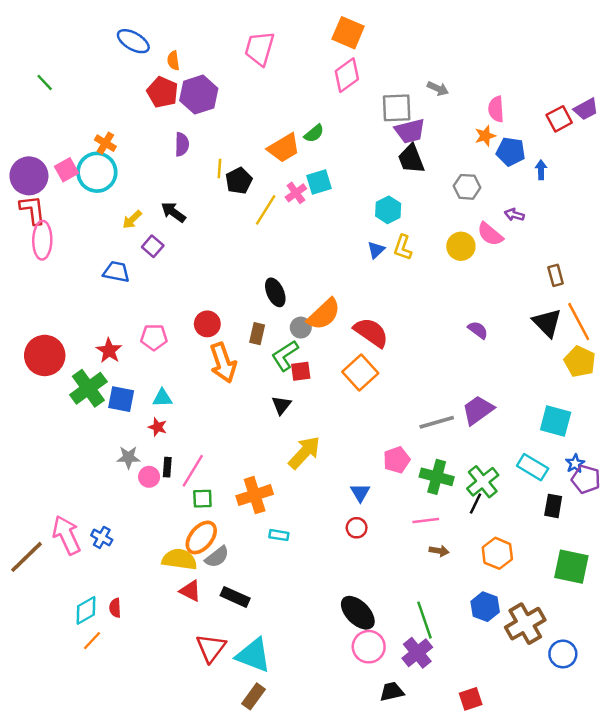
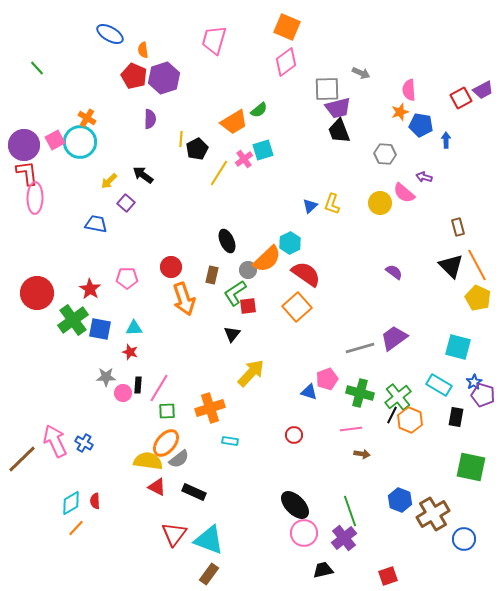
cyan hexagon: (388, 210) -> (290, 243), moved
blue triangle: (360, 493) -> (309, 392), moved, turned -42
orange hexagon: (497, 553) -> (410, 420), moved

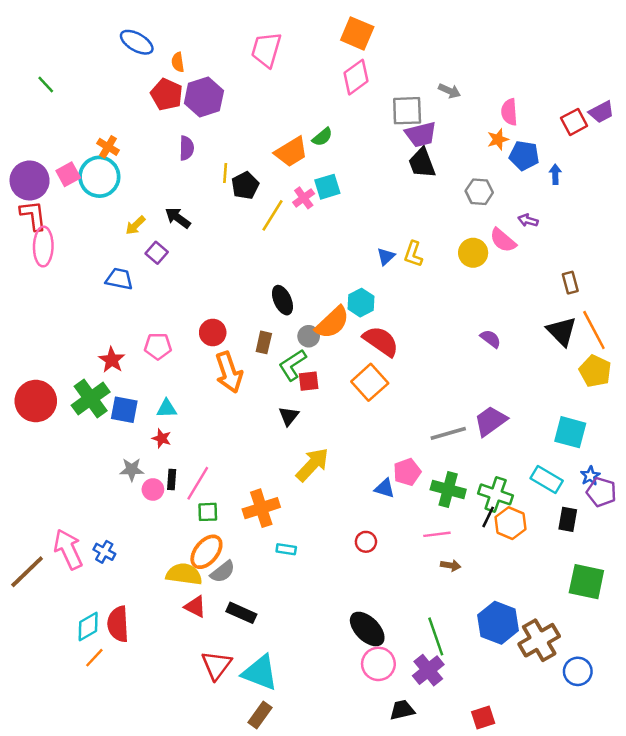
red circle: (37, 293) -> (36, 401), moved
green cross: (398, 397) -> (496, 494), turned -32
blue hexagon: (400, 500) -> (498, 623), size x1.4
red semicircle: (95, 501) -> (118, 624), size x1.8

